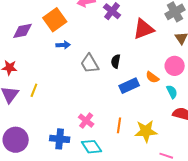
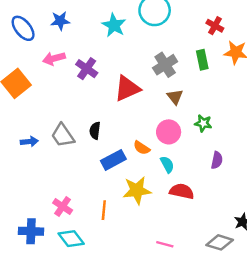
blue arrow: (63, 45) -> (29, 142), moved
yellow star: (146, 131) -> (137, 190), moved

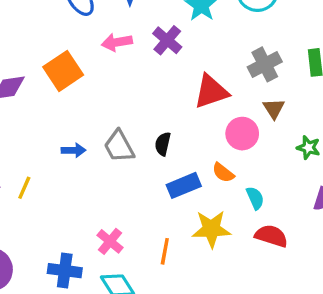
purple cross: (87, 69) -> (167, 40), moved
pink circle: (169, 132) -> (242, 134), moved

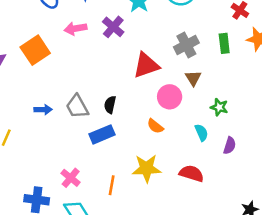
blue rectangle: (184, 185) -> (102, 134), moved
cyan semicircle: (255, 198) -> (201, 133), moved

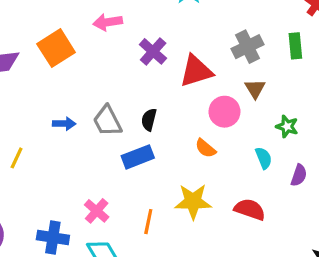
purple cross: (113, 27) -> (153, 51), moved

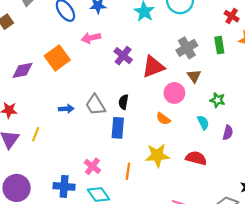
blue rectangle: (138, 157) -> (118, 128), turned -60

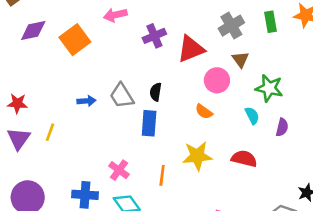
purple cross: (123, 56) -> (154, 36), turned 30
purple diamond: (22, 70) -> (33, 30), moved
green star: (217, 100) -> (269, 88), size x1.5

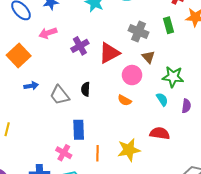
gray cross: (231, 26) -> (139, 31), turned -30
blue arrow: (87, 101) -> (31, 86), moved
blue rectangle: (149, 123) -> (79, 130), moved
yellow star: (197, 156) -> (129, 150), moved

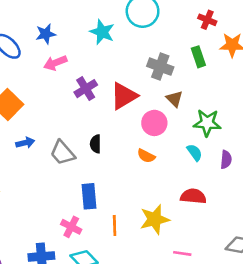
pink arrow: (48, 33) -> (55, 63), moved

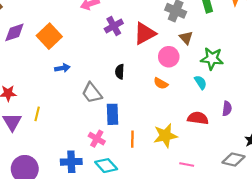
gray trapezoid: (63, 153) -> (92, 93), moved
purple semicircle: (226, 160) -> (227, 109), moved

